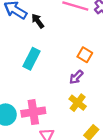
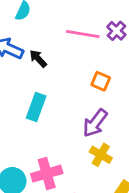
orange square: (85, 55) -> (101, 81), moved
purple arrow: (76, 77) -> (95, 123), size x1.5

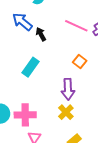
purple arrow: (95, 123) -> (68, 89), turned -55

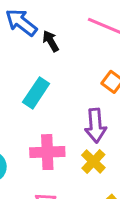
pink cross: (25, 115) -> (47, 152), moved

